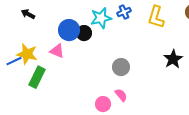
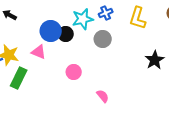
gray circle: (121, 67) -> (103, 39), moved
pink circle: (103, 104) -> (74, 72), moved

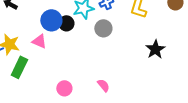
pink circle: (74, 72) -> (64, 88), moved

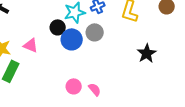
blue circle: (51, 20) -> (72, 39), moved
pink circle: (64, 88) -> (74, 86), moved

